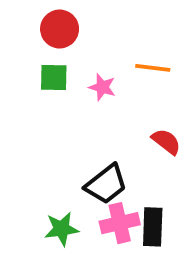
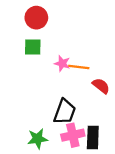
orange line: (153, 68) -> (79, 67), moved
pink star: (102, 87) -> (62, 63), moved
black trapezoid: (106, 184) -> (65, 112), turned -32

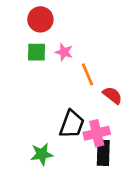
pink star: (62, 63) -> (64, 52), moved
orange line: (79, 67) -> (88, 74), turned 60
pink cross: (73, 135) -> (97, 133), moved

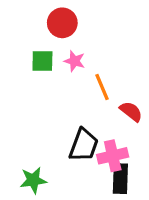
red circle: (40, 19) -> (62, 23), moved
green star: (42, 154) -> (33, 180), moved

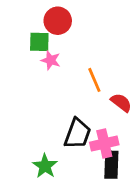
green square: (42, 61) -> (39, 42), moved
pink star: (74, 61) -> (51, 60), moved
green star: (33, 180) -> (45, 166), moved, turned -30

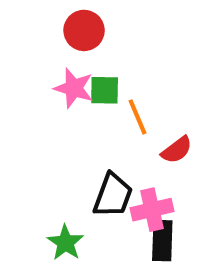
green square: (39, 42) -> (105, 90), moved
pink star: (51, 60) -> (74, 88), size x1.4
red semicircle: (121, 103) -> (177, 150), turned 105

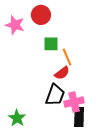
pink star: (74, 88) -> (15, 25), moved
red semicircle: (177, 150) -> (62, 73), moved
green star: (65, 243) -> (17, 118), moved

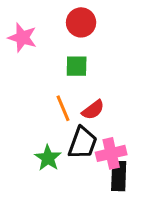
red circle: (41, 15) -> (81, 22), moved
orange line: (67, 57) -> (63, 108), moved
green star: (17, 118) -> (48, 158), moved

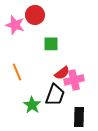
red circle: (81, 22) -> (35, 15), moved
orange line: (63, 108) -> (17, 72), moved
pink cross: (111, 153) -> (74, 80), moved

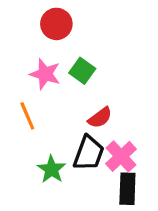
pink star: (15, 25) -> (45, 74), moved
green square: (51, 44) -> (82, 71), turned 35
pink cross: (74, 80) -> (121, 156), moved, turned -30

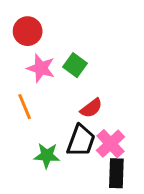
red circle: (56, 24) -> (28, 31), moved
green star: (52, 169) -> (47, 155), turned -30

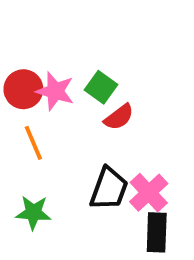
red circle: (28, 31) -> (23, 89), moved
red semicircle: (91, 108) -> (119, 117), moved
green star: (47, 155) -> (33, 213), moved

